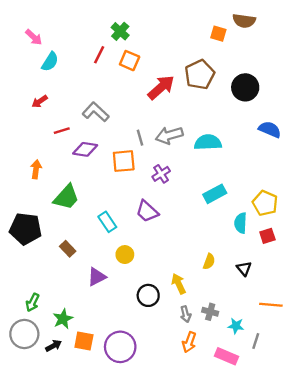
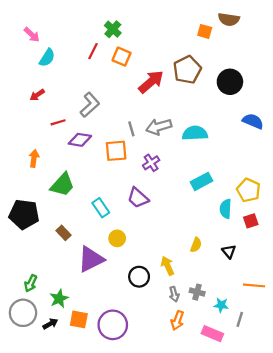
gray L-shape: (96, 112) -> (90, 105), turned 95
purple triangle: (97, 277) -> (91, 259), size x1.5

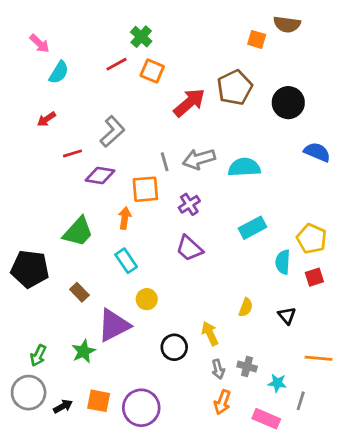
red line: (93, 51) -> (116, 64), turned 35
orange arrow: (34, 158) -> (125, 218), moved
purple trapezoid: (138, 198) -> (189, 248), moved
green star: (59, 299) -> (84, 351), moved

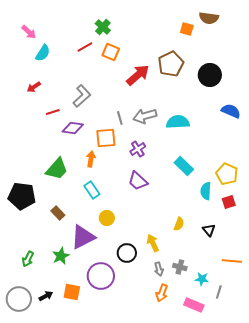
cyan rectangle: (253, 228) -> (184, 166), turned 72
gray circle: (29, 393) -> (19, 299), moved
purple circle: (141, 408) -> (101, 276), moved

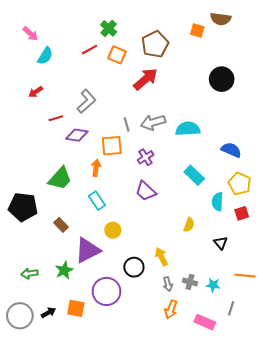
brown pentagon: (171, 64) -> (155, 44), moved
blue semicircle: (231, 111) -> (231, 150), moved
yellow semicircle: (179, 224) -> (189, 225), moved
green arrow: (28, 259) -> (29, 273), turned 56
cyan star: (202, 279) -> (213, 285), moved

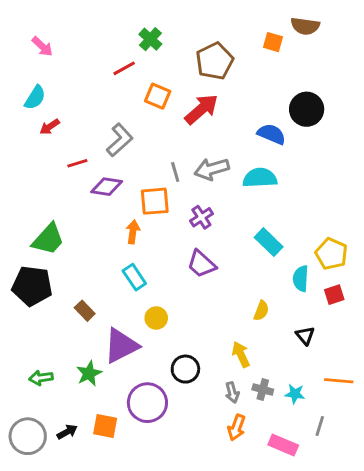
orange square: (117, 55) -> (158, 96), moved
cyan semicircle: (45, 56) -> (35, 98), moved
blue semicircle: (231, 150) -> (272, 134), moved
green trapezoid: (60, 178) -> (48, 239), moved
yellow arrow: (161, 257) -> (241, 354), moved

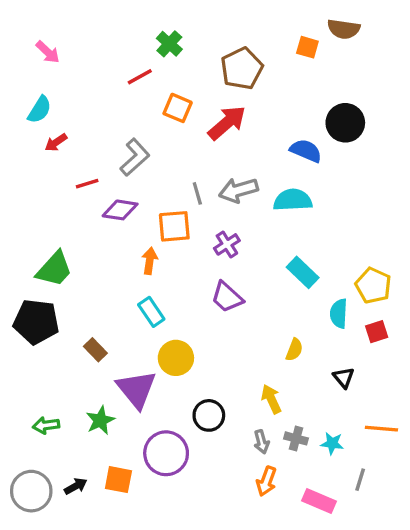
yellow circle: (156, 318) -> (176, 358), size x1.4
purple triangle: (121, 346) -> (136, 389), turned -42

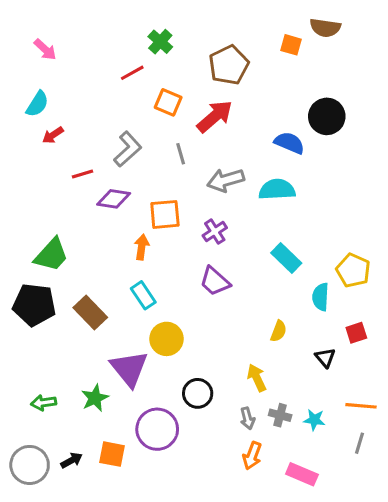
gray line: (197, 193) -> (181, 154), moved
red square: (377, 332) -> (356, 333), moved
brown rectangle: (95, 350) -> (90, 312), moved, size x1.5
gray line: (360, 480) -> (359, 443), moved

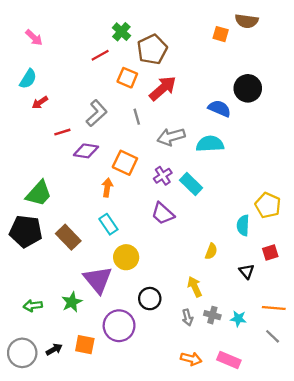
brown pentagon: (229, 65) -> (152, 49), moved
orange square: (165, 214) -> (125, 163), turned 30
cyan rectangle: (286, 258) -> (191, 184), moved
gray line: (359, 443) -> (273, 336), turned -63
orange arrow: (252, 456) -> (191, 359), moved, turned -96

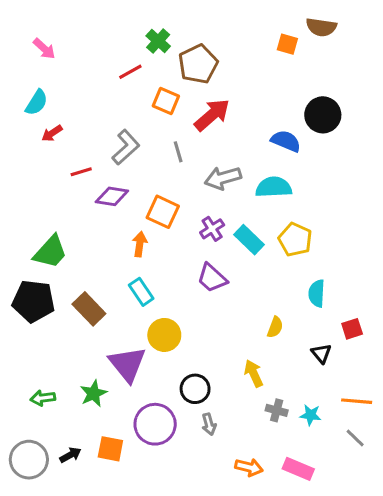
yellow pentagon: (268, 205) -> (295, 240), moved
gray arrow: (188, 317) -> (209, 424), moved

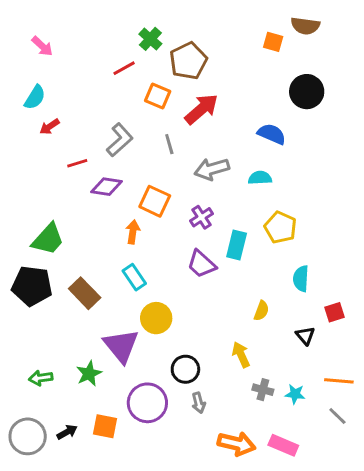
black circle: (323, 115) -> (307, 92), moved
cyan semicircle: (274, 187) -> (260, 178), size x0.7
cyan rectangle: (249, 240) -> (237, 245), moved, turned 60
orange arrow: (249, 467) -> (237, 444), size x1.4

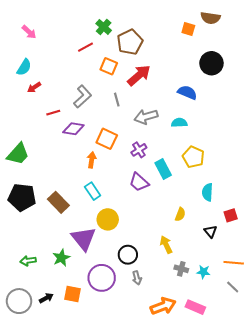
green trapezoid: (48, 239) -> (18, 154), moved
cyan rectangle: (237, 245) -> (163, 169), turned -42
orange arrow: (237, 444) -> (163, 306), turned -35

